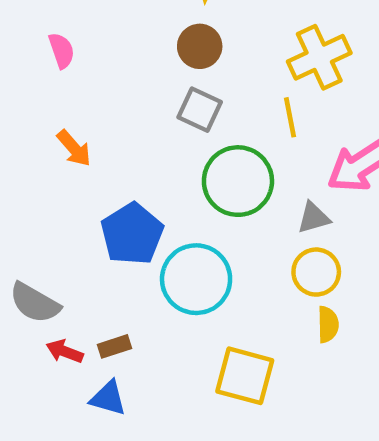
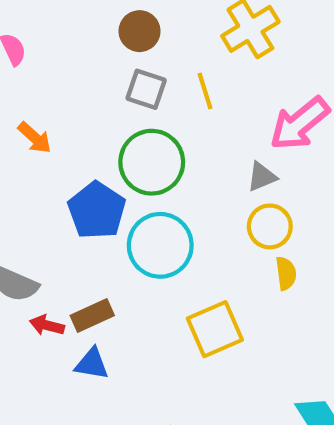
yellow line: (290, 117) -> (205, 91), moved
green circle: (238, 181) -> (152, 162), moved
brown rectangle: (115, 346) -> (92, 316), size x1.4
yellow square: (245, 376) -> (215, 329), turned -32

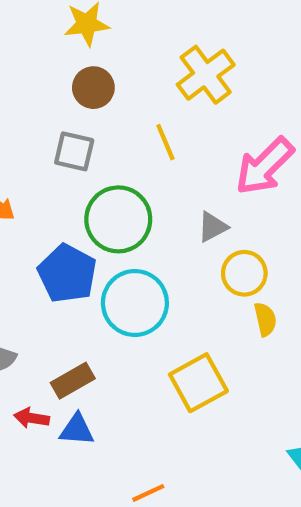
gray square: (146, 89) -> (74, 151), moved
gray triangle: (262, 177) -> (213, 227), moved
red arrow: (47, 325) -> (32, 418), moved

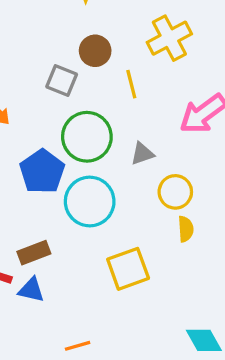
brown circle: (93, 88) -> (95, 51), moved
gray triangle: (213, 227) -> (142, 154), moved

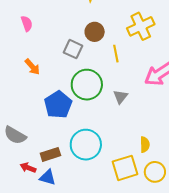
gray triangle: (142, 154) -> (120, 97), turned -35
yellow circle: (175, 192) -> (155, 172), moved
cyan circle: (90, 201) -> (86, 145), moved
yellow square: (128, 269) -> (125, 168), moved

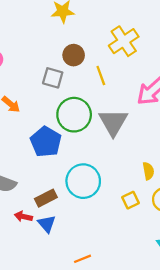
gray triangle: (120, 97) -> (113, 122), size x1.8
yellow square: (125, 168) -> (131, 200), size x0.6
blue triangle: (48, 177) -> (47, 224), turned 42

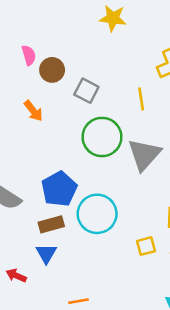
brown circle: (74, 55) -> (52, 70), moved
blue pentagon: (46, 142) -> (59, 189), moved
red arrow: (23, 217) -> (16, 276), moved

